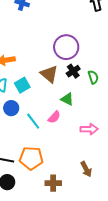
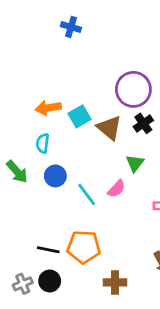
cyan square: (22, 85) -> (79, 116), moved
green triangle: (67, 99) -> (135, 163), turned 40

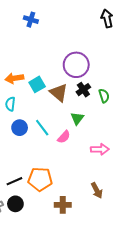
cyan line: (87, 194) -> (42, 128), moved
black line: (48, 250) -> (14, 181), turned -35

